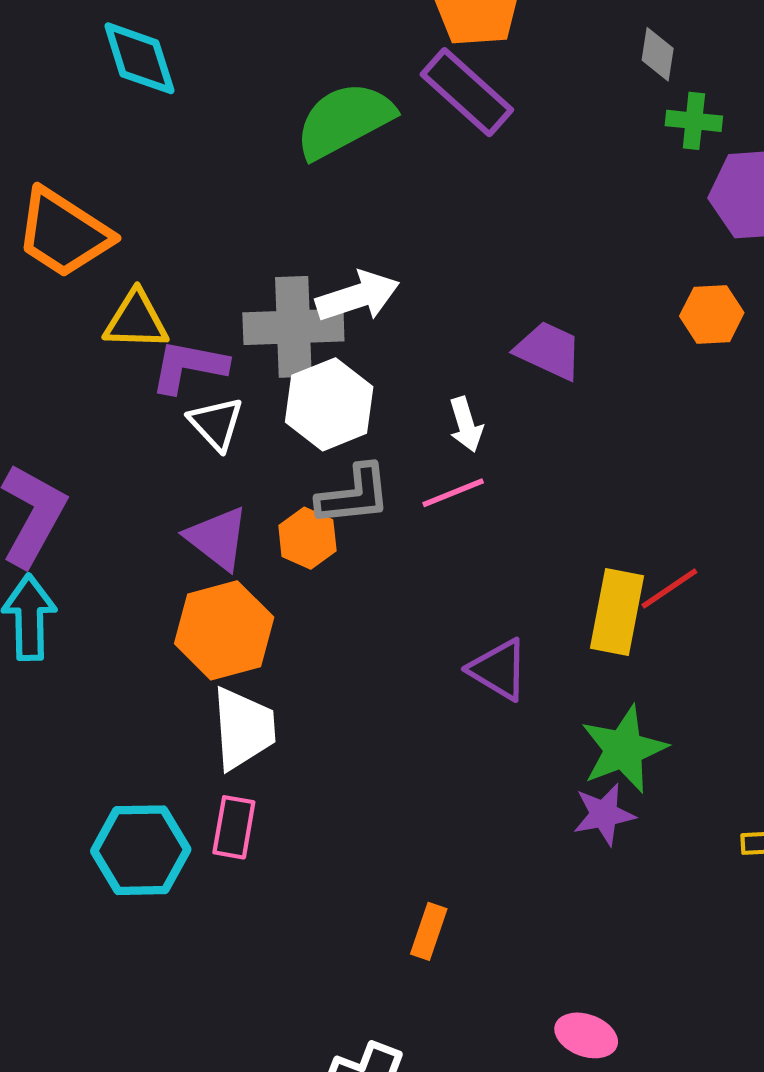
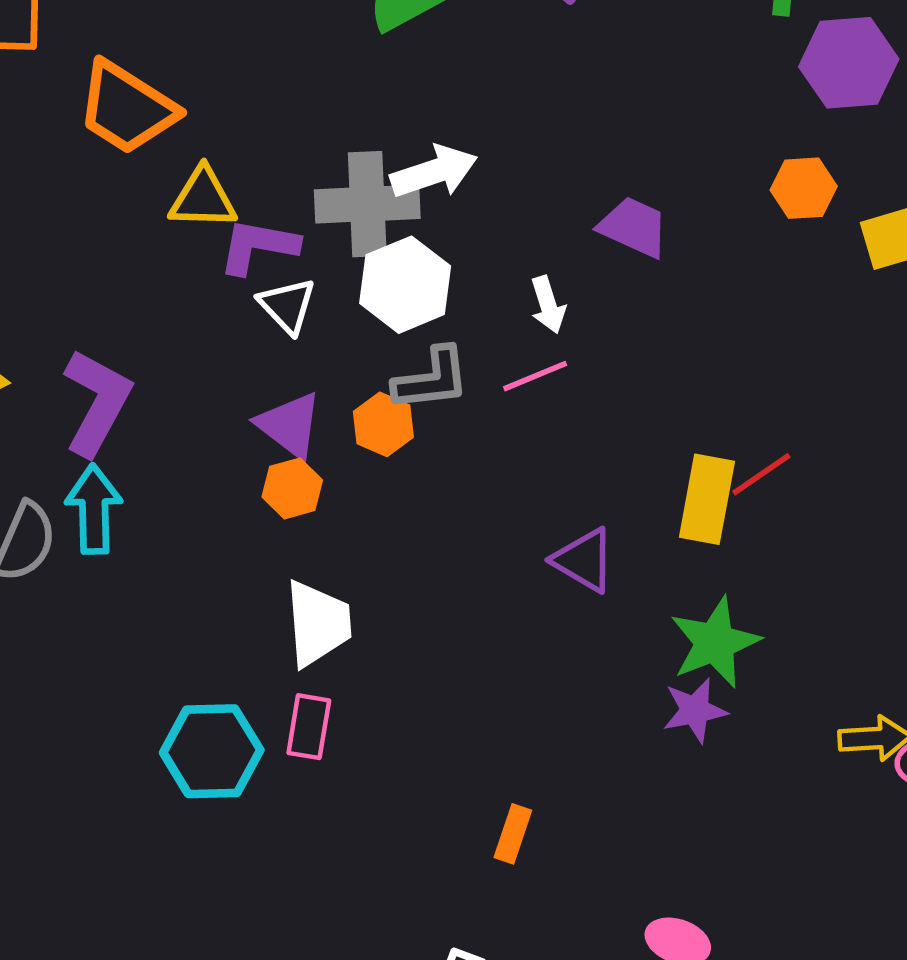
orange hexagon: (224, 630) -> (292, 488), moved, size x0.6

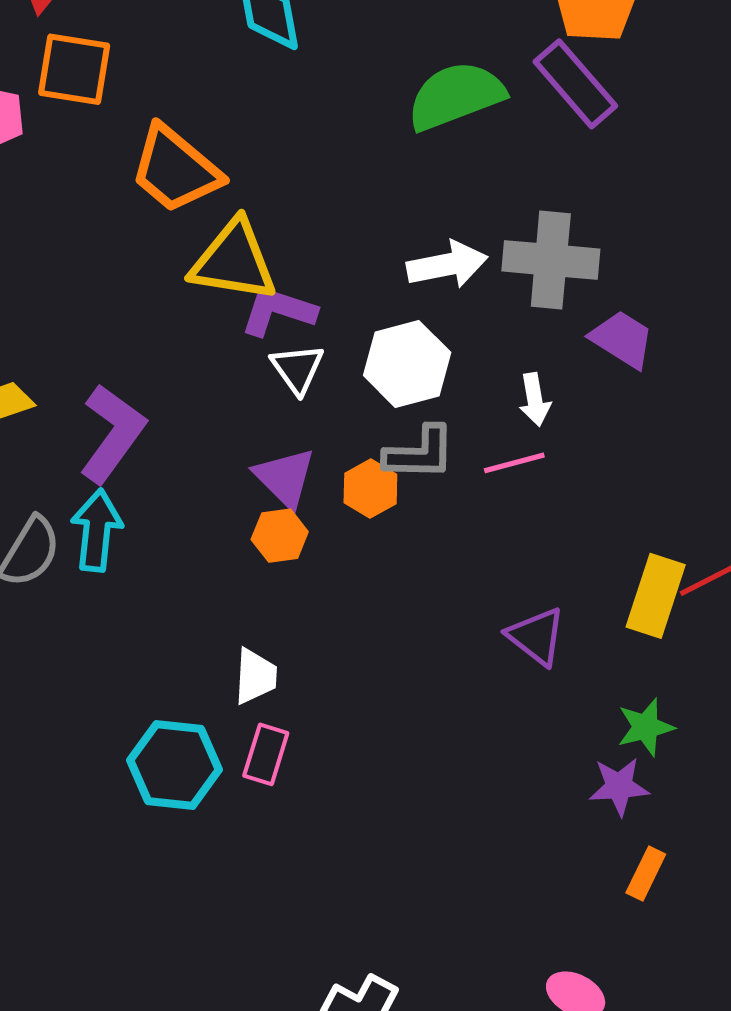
yellow triangle: (203, 198) -> (234, 261), size x1.4
gray cross: (367, 204) -> (551, 260), moved
white trapezoid: (318, 623) -> (255, 676), moved, size x0.7
green star: (715, 642) -> (646, 727), size x0.7
orange rectangle: (513, 834) -> (646, 873), moved

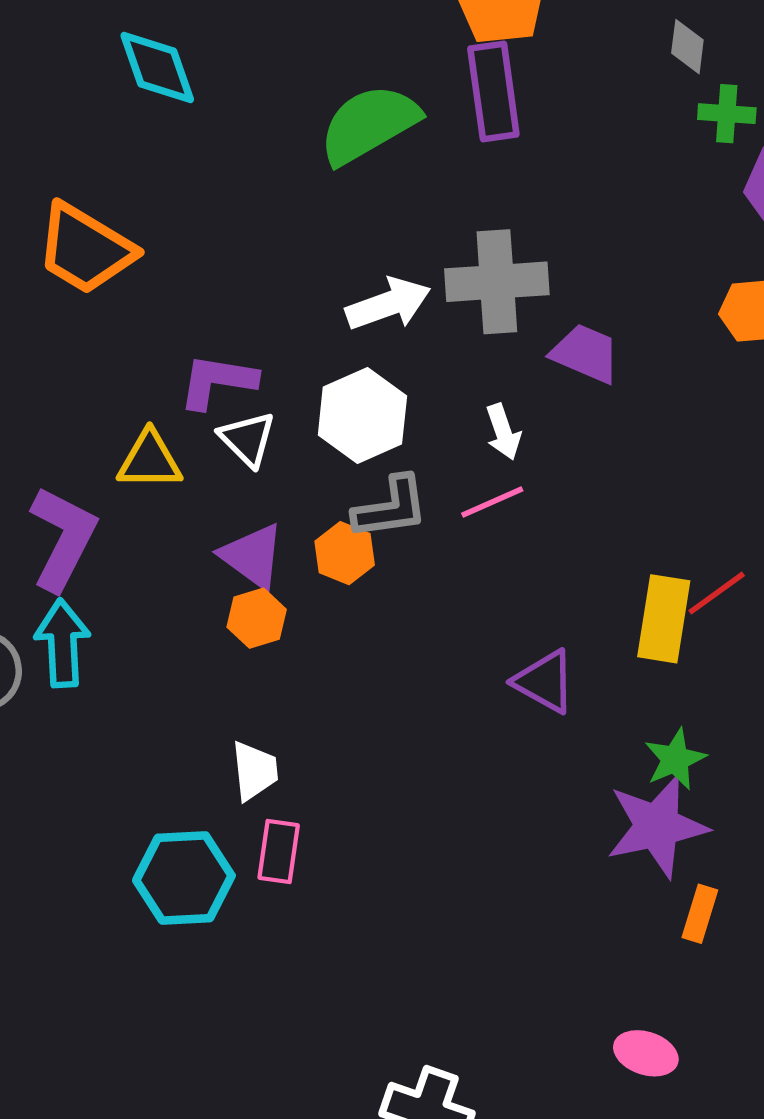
purple rectangle: (575, 84) -> (493, 91), turned 42
yellow triangle: (234, 261) -> (150, 460), moved, size x0.7
purple star: (619, 786) -> (657, 826), size x1.6

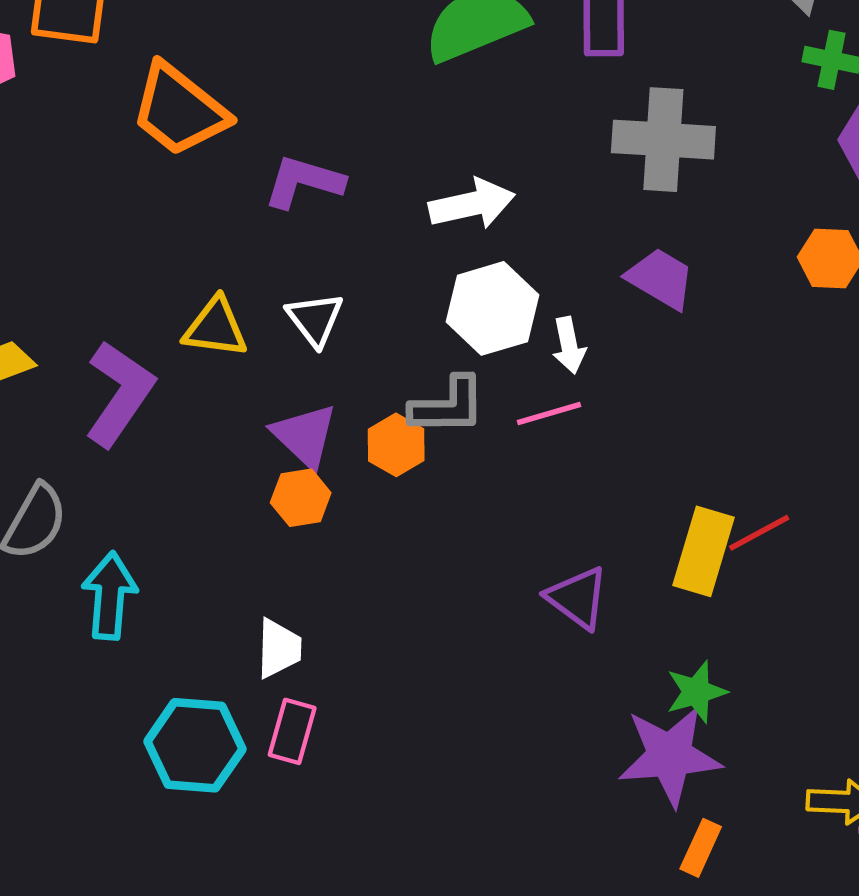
gray cross: (497, 282) -> (663, 140), moved
purple L-shape: (217, 381) -> (304, 182), moved
white hexagon: (362, 415) -> (492, 308), moved
cyan arrow: (62, 643) -> (109, 596), moved

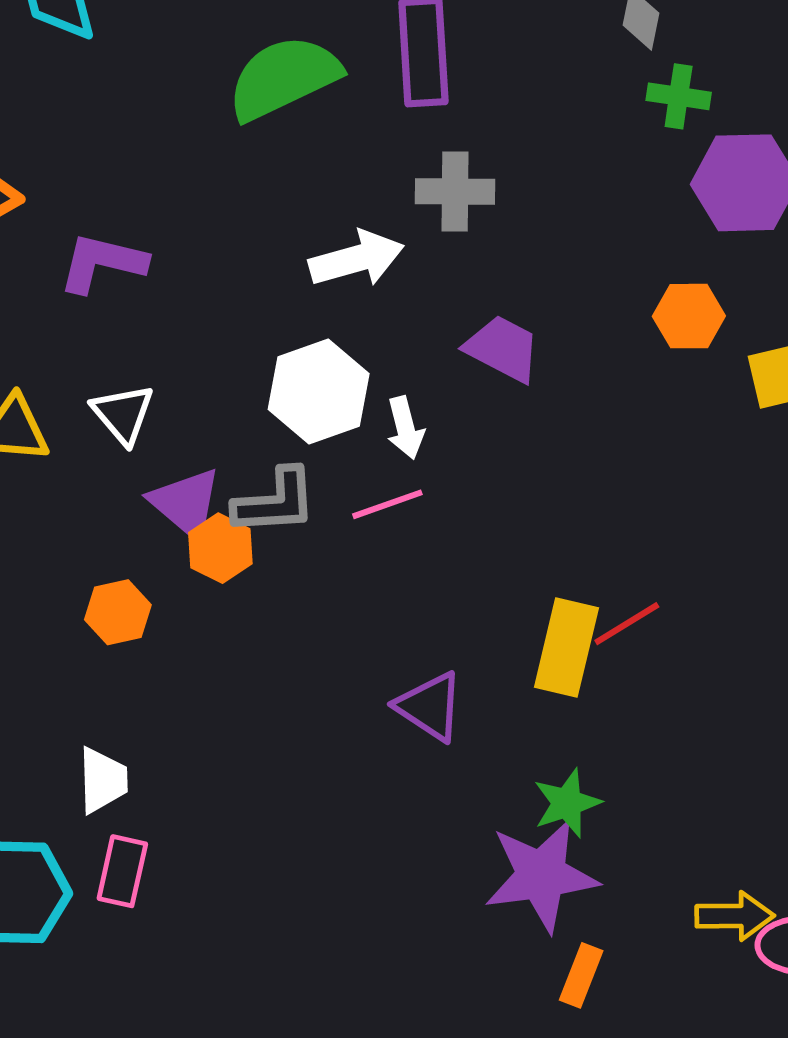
gray cross: (663, 140) -> (455, 191), moved, size x0.7
white arrow: (472, 204) -> (357, 259), moved
purple triangle: (305, 436) -> (186, 503), moved

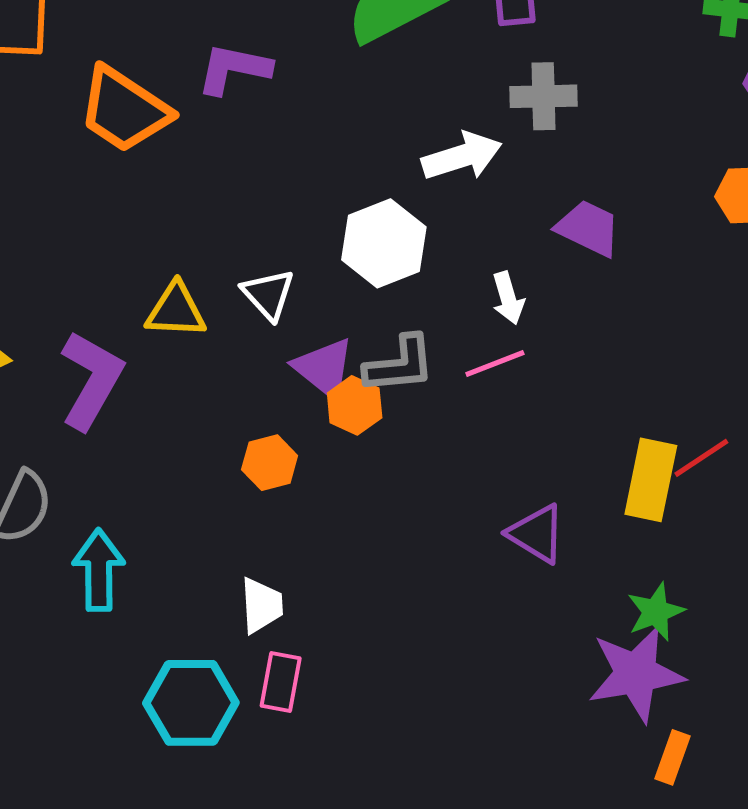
purple L-shape: (102, 263) -> (234, 69), moved
white hexagon: (319, 392) -> (384, 243), moved

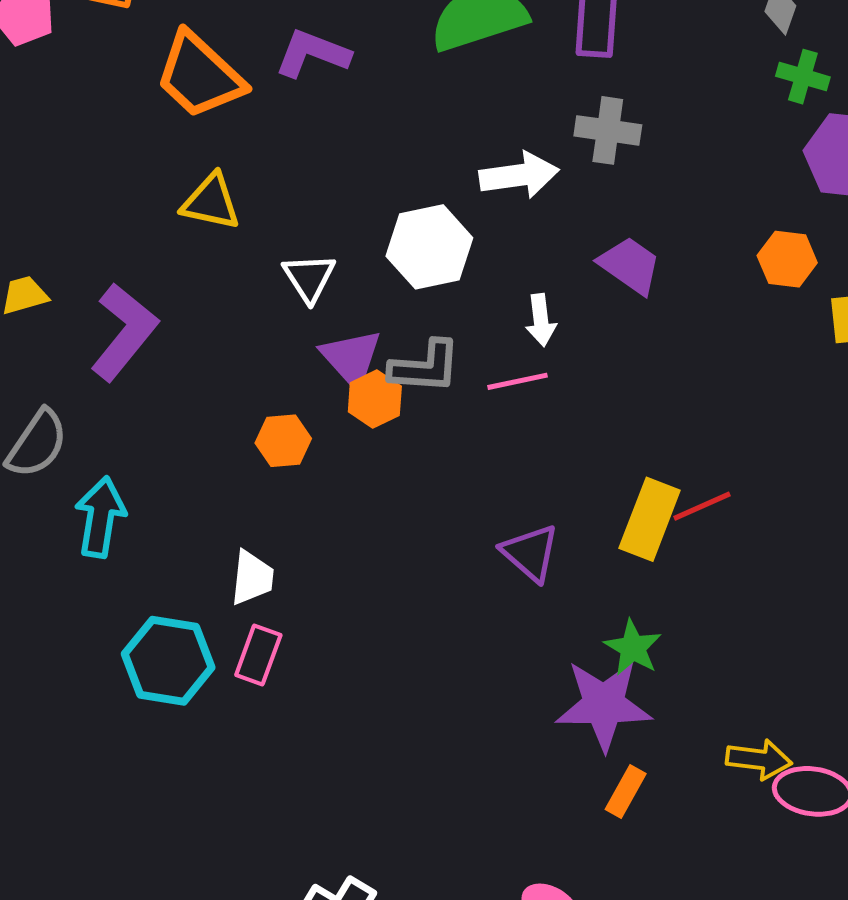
yellow triangle: (176, 310) -> (211, 202), moved
green star: (656, 612) -> (633, 648), turned -30

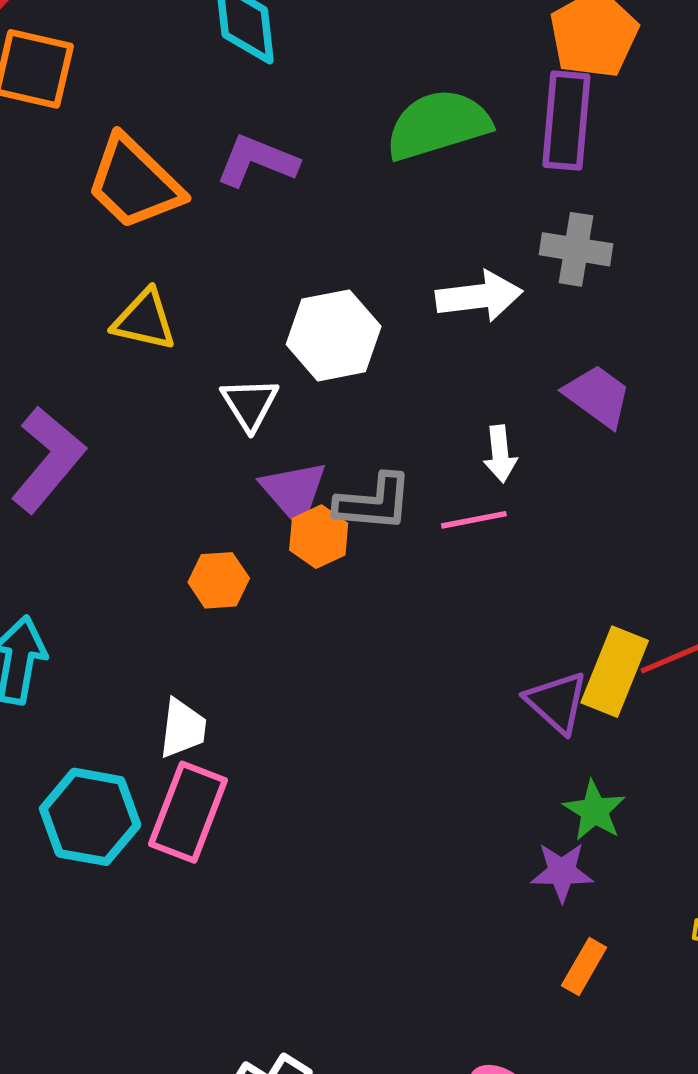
white hexagon: (429, 247) -> (334, 335), moved
purple triangle: (530, 553) -> (557, 702), moved
pink rectangle: (258, 655) -> (188, 812), size x1.5
purple star: (604, 705) -> (562, 872), size x0.6

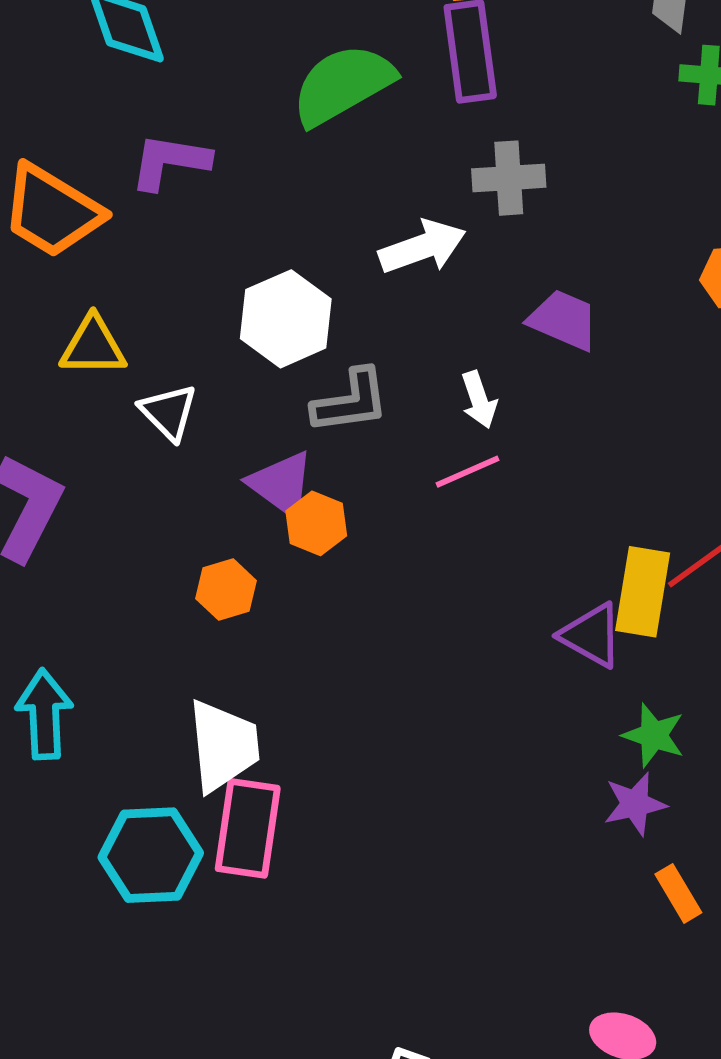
white triangle: (250, 404) -> (169, 412), moved
gray L-shape: (374, 503) -> (351, 401), moved
white trapezoid: (183, 728) -> (223, 746), size x1.5
orange rectangle: (584, 967) -> (678, 893), turned -48

